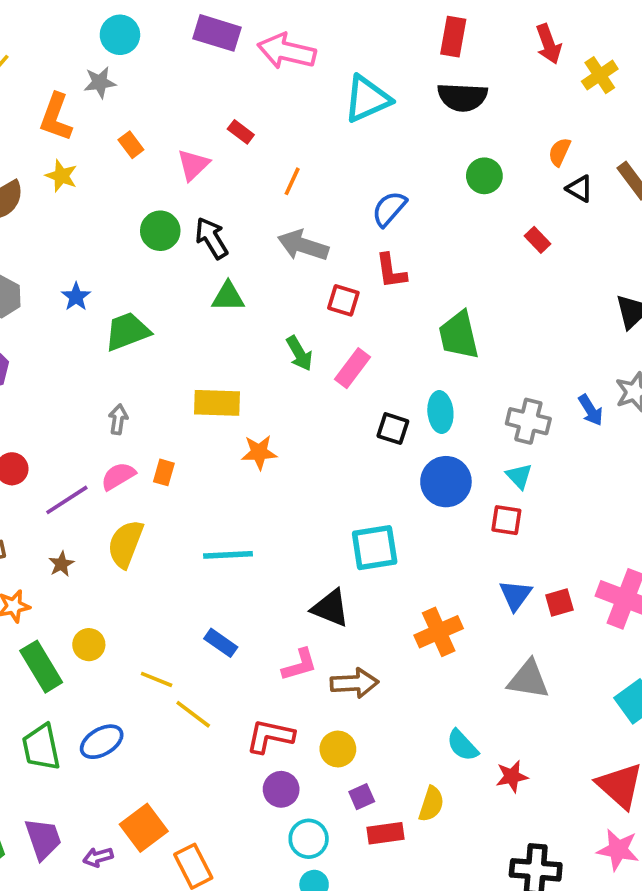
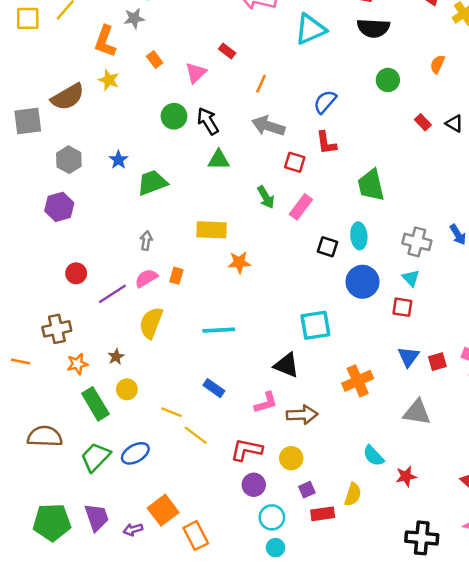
black triangle: (580, 189) -> (454, 123), moved
brown star: (61, 564) -> (116, 357), moved
green trapezoid: (41, 747) -> (95, 457), turned 56

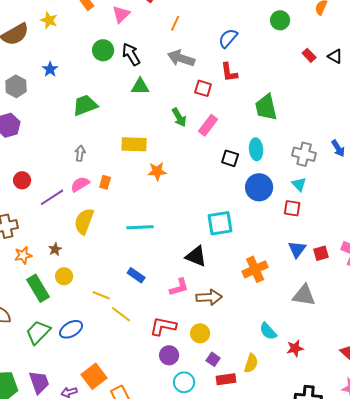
blue star: (118, 160) -> (50, 69), moved
purple square: (307, 490) -> (213, 359), turned -32

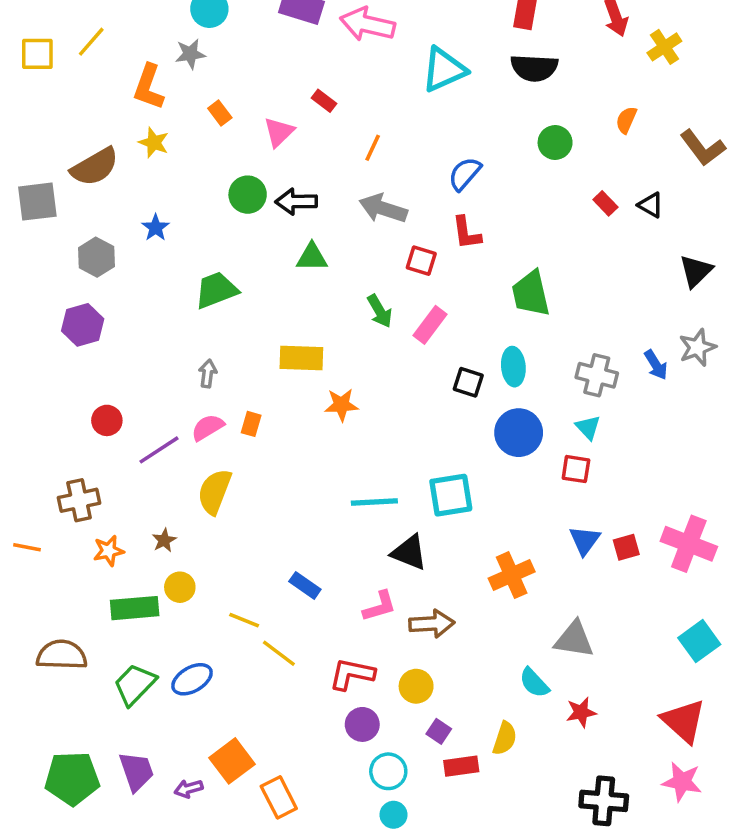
black arrow: (131, 54) -> (296, 202), turned -60
cyan line: (140, 227) -> (374, 502), moved
green rectangle: (38, 288) -> (135, 608), turned -64
gray triangle: (304, 295) -> (574, 639), moved

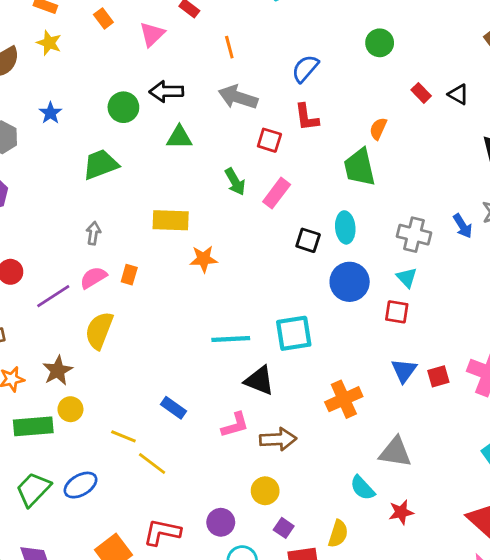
orange semicircle: (626, 120) -> (378, 129), moved
orange line: (373, 148) -> (229, 47), turned -40
green circle: (248, 195) -> (123, 107), moved
brown star: (164, 540) -> (58, 371), size x1.5
red L-shape: (352, 674) -> (162, 532), moved

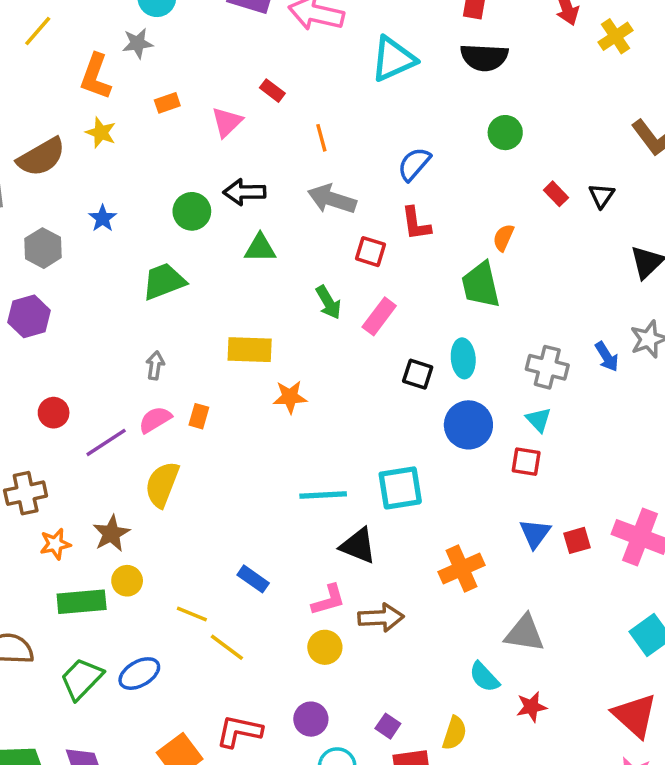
orange rectangle: (103, 18) -> (167, 103), turned -72
black triangle: (458, 94) -> (602, 196), turned 35
yellow circle: (265, 491) -> (325, 647), moved

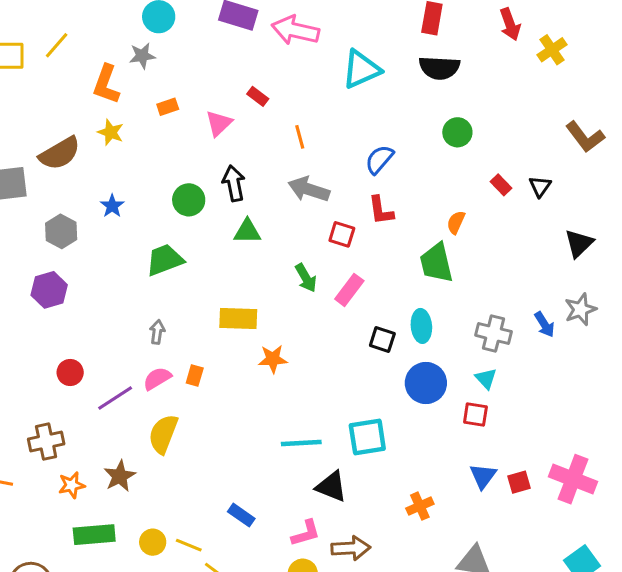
black arrow: (244, 192) -> (234, 183), turned 80
orange cross: (461, 568) -> (420, 506), size x0.7
yellow circle: (127, 581) -> (153, 542), moved

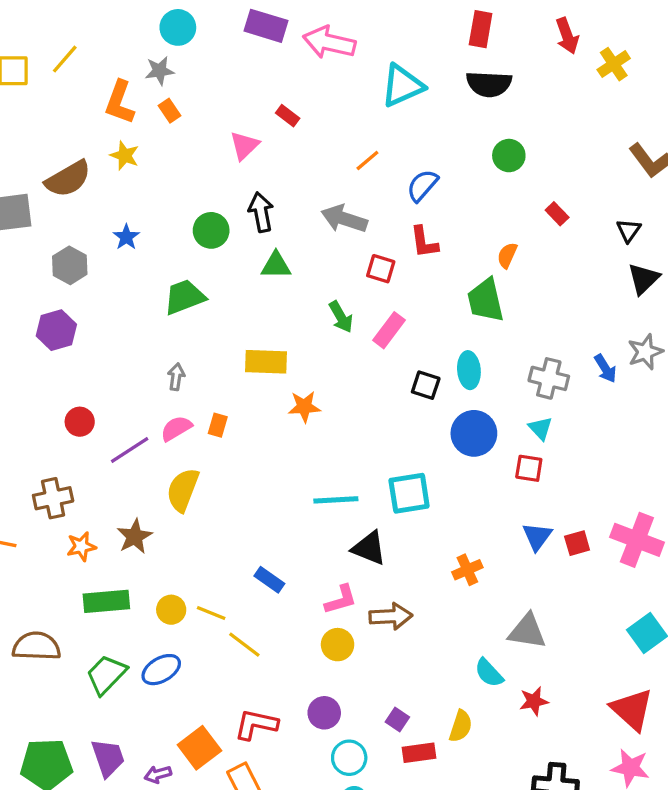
orange rectangle: (168, 107) -> (170, 111), moved, turned 75
orange line: (300, 137) -> (367, 161), moved, turned 65
black triangle: (540, 186) -> (629, 230), moved

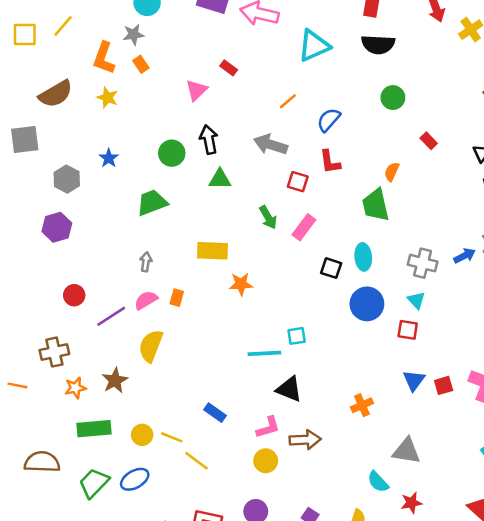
brown semicircle: (68, 179) -> (56, 94), moved
blue arrow: (605, 368) -> (465, 256), turned -85
cyan square: (409, 493) -> (297, 336), moved, size x0.6

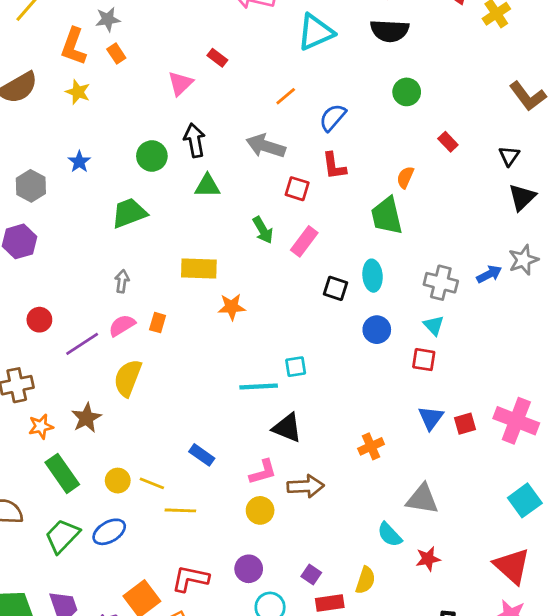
blue circle: (367, 304) -> (377, 330), size x0.7
green rectangle: (94, 429) -> (62, 473), turned 60
yellow line: (196, 461) -> (180, 510), turned -35

